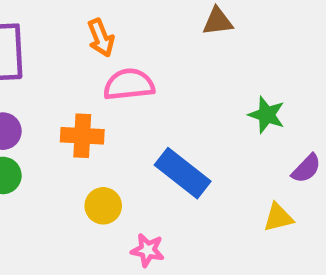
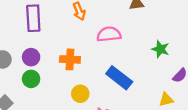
pink semicircle: (129, 84) -> (109, 34), moved

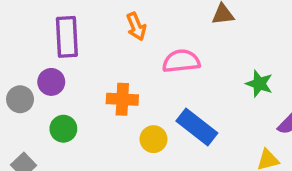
purple circle: (31, 57) -> (51, 82), moved
yellow circle: (80, 94) -> (154, 139), moved

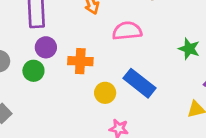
purple circle: (51, 82) -> (46, 47), moved
green circle: (63, 129) -> (33, 71), moved

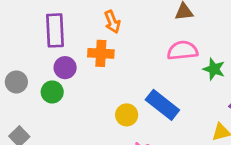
pink semicircle: (127, 31) -> (182, 50), moved
orange cross: (80, 61) -> (101, 53), moved

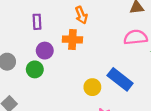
purple rectangle: (55, 30) -> (37, 22), size x0.6

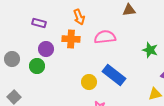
purple rectangle: (37, 22) -> (39, 23), turned -72
pink semicircle: (136, 37) -> (105, 37), moved

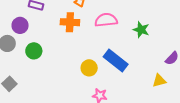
purple circle: (46, 49) -> (20, 25), moved
green star: (150, 50) -> (141, 30), moved

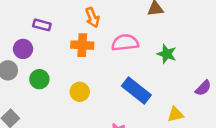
yellow circle: (89, 68) -> (80, 92), moved
yellow triangle: (159, 81) -> (176, 114), moved

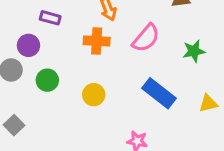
pink semicircle: (125, 43) -> (146, 38), turned 136
green star: (167, 54) -> (194, 51), turned -30
yellow triangle: (176, 114) -> (208, 103), moved

